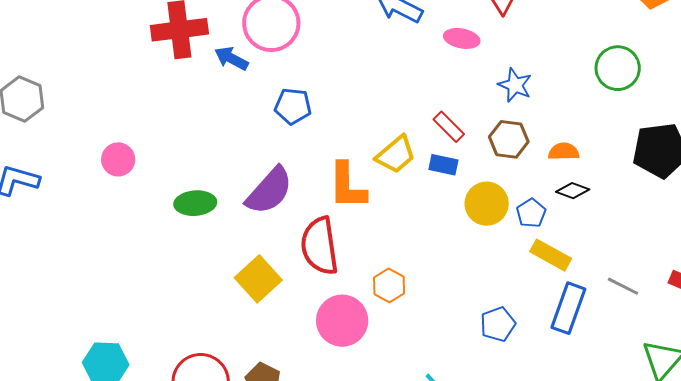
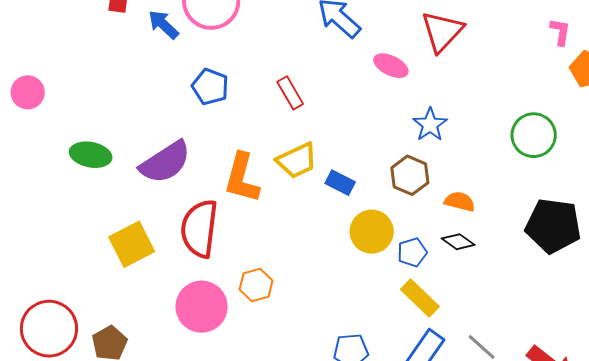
red rectangle: (449, 127) -> (290, 93), moved

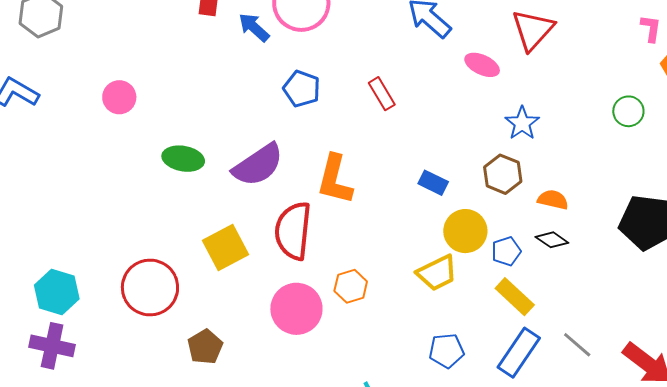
green circle: (534, 135) -> (628, 111), moved, size x0.7
yellow trapezoid: (297, 160) -> (437, 273), moved
red circle: (49, 329) -> (150, 287), moved

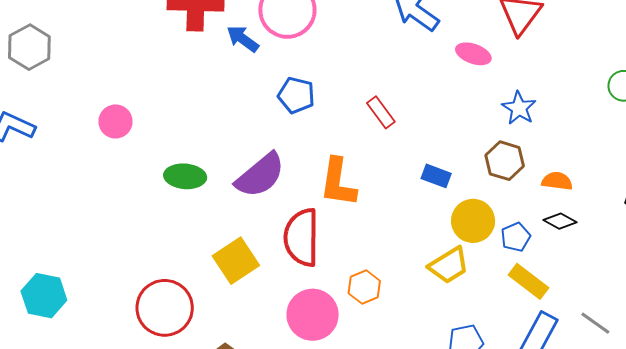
red rectangle: (382, 94) -> (381, 112), moved
cyan hexagon: (57, 292) -> (44, 296), moved

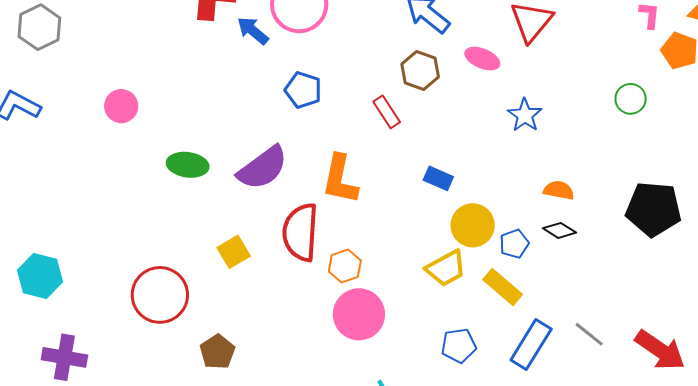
brown hexagon: (505, 161) -> (420, 70), moved
yellow square: (236, 261) -> (234, 252), size x0.7
yellow rectangle: (528, 281) -> (503, 287), moved
orange hexagon: (364, 287) -> (345, 266), moved
pink circle: (313, 315) -> (359, 314), moved

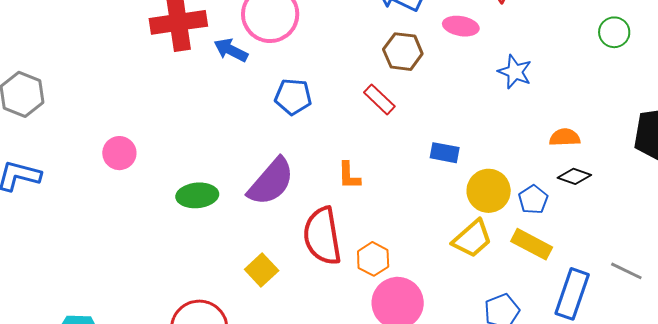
orange L-shape: (340, 179) -> (349, 176), size x0.6

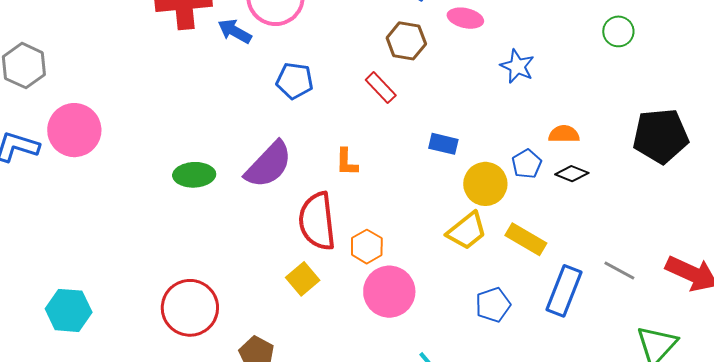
pink circle: (119, 153) -> (74, 130), moved, size x1.6
blue pentagon: (533, 200) -> (527, 164), moved
yellow square: (262, 270) -> (303, 279), moved

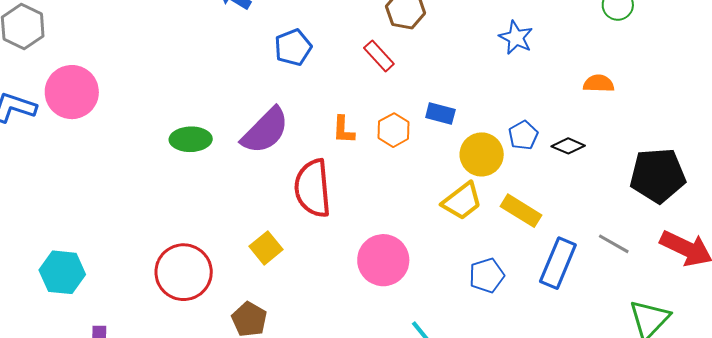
blue pentagon: (295, 81) -> (293, 47), turned -30
orange semicircle: (564, 134) -> (599, 84), moved
black pentagon: (661, 136) -> (658, 175), moved
orange hexagon: (367, 247) -> (394, 130), moved
yellow square: (303, 279) -> (266, 248), moved

